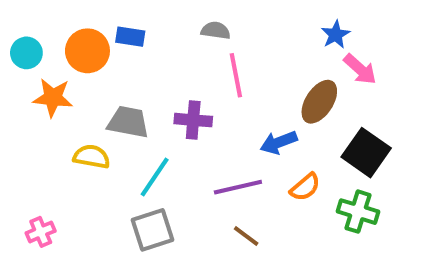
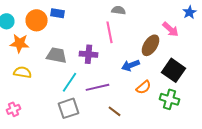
gray semicircle: (216, 31) -> (118, 10), moved
blue star: (336, 35) -> (190, 12), moved
yellow semicircle: (92, 157) -> (22, 72), moved
purple line: (238, 187) -> (98, 87), moved

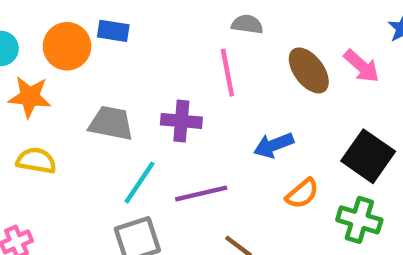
brown ellipse: (150, 45) -> (309, 70), moved, turned -70

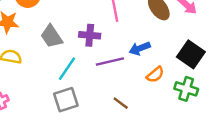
gray trapezoid: (111, 123) -> (52, 36), turned -135
purple line: (201, 194) -> (110, 61), moved

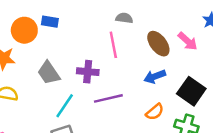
blue arrow: (140, 48) -> (155, 77), moved

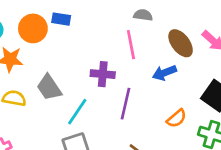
gray trapezoid: (49, 73) -> (49, 88), moved
blue arrow: (155, 77) -> (164, 73), moved
purple line: (108, 98) -> (126, 104), turned -64

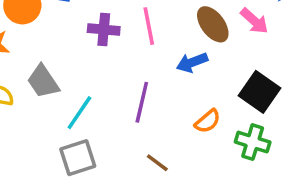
purple cross: (103, 74) -> (104, 30), moved

